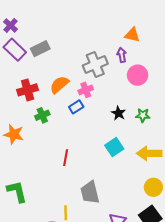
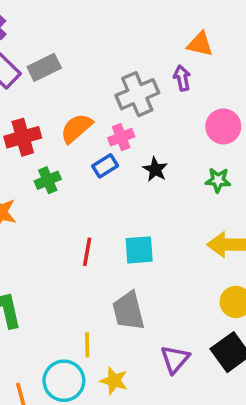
pink circle: (138, 75) -> (223, 126), moved
black star: (118, 113) -> (155, 169), moved
cyan square: (114, 147) -> (139, 250), moved, turned 30

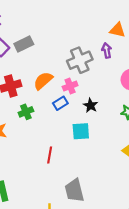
cyan square: (139, 250) -> (81, 131), moved

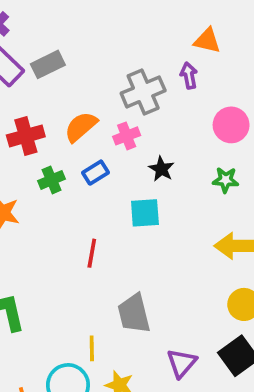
blue rectangle: (60, 103) -> (95, 173), moved

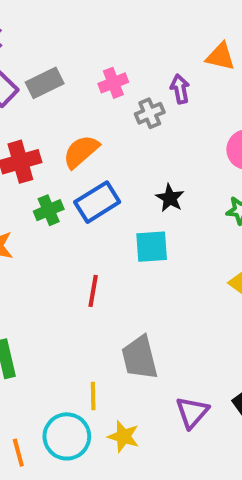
purple arrow: (189, 75) -> (180, 89), moved
gray cross: (143, 92) -> (150, 113), size x0.6
pink cross: (127, 136) -> (113, 83), moved
blue rectangle: (95, 173) -> (97, 202), size x1.5

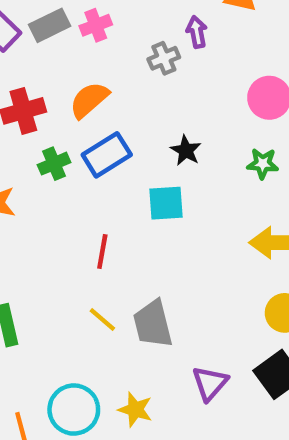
pink cross: (113, 83) -> (96, 25), moved
yellow line: (93, 396) -> (102, 320), moved, turned -48

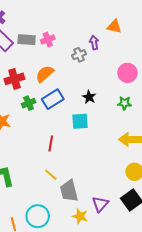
gray rectangle: (50, 25) -> (27, 40), turned 30
gray trapezoid: (153, 324) -> (69, 191), moved
yellow star: (135, 410) -> (80, 216), moved

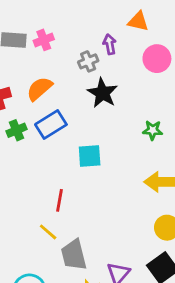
pink circle: (127, 73) -> (157, 59), moved
black star: (89, 97) -> (102, 93), moved, size x1.5
red line: (51, 144) -> (60, 200), moved

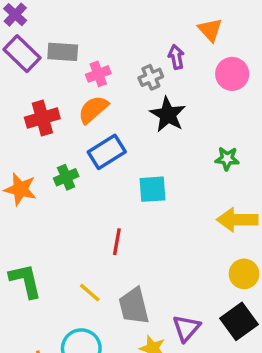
orange triangle: (138, 21) -> (210, 30), turned 35
pink cross: (44, 40) -> (98, 74), moved
green cross: (17, 130) -> (66, 177), moved
yellow line: (48, 232) -> (90, 293), moved

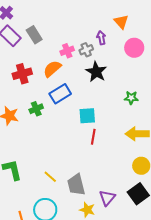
gray rectangle: (63, 52) -> (34, 35), turned 54
pink cross: (98, 74) -> (67, 51), moved
red line: (117, 242) -> (93, 137), moved

